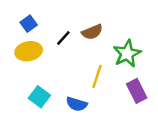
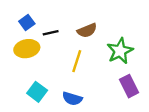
black line: (63, 38) -> (51, 33), moved, turned 35
yellow line: (97, 76) -> (77, 61), moved

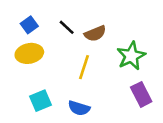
black line: (51, 33) -> (67, 27), moved, turned 56
cyan square: (37, 92) -> (40, 101), turned 30

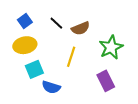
purple rectangle: (141, 94) -> (106, 81), moved
cyan square: (40, 101) -> (34, 69), moved
blue semicircle: (79, 108) -> (51, 87), moved

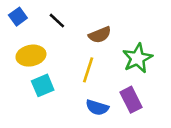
blue square: (25, 21) -> (18, 17), moved
black line: (56, 23) -> (57, 21), moved
blue semicircle: (51, 87) -> (97, 107), moved

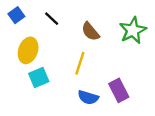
brown semicircle: (100, 35) -> (90, 32), turned 72
yellow ellipse: (31, 56) -> (28, 50), turned -60
green star: (137, 58) -> (133, 30), moved

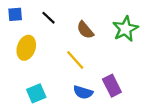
blue square: (16, 15) -> (15, 14), turned 32
yellow line: (80, 63) -> (75, 60), turned -60
cyan square: (39, 77) -> (36, 93), moved

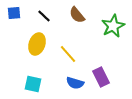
brown semicircle: (85, 30) -> (77, 15), moved
yellow ellipse: (26, 48) -> (37, 44), moved
cyan square: (36, 93) -> (33, 84), turned 36

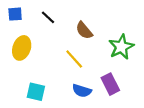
brown semicircle: (77, 15) -> (84, 30), moved
green star: (113, 26) -> (121, 47), moved
yellow ellipse: (37, 44) -> (22, 48), moved

